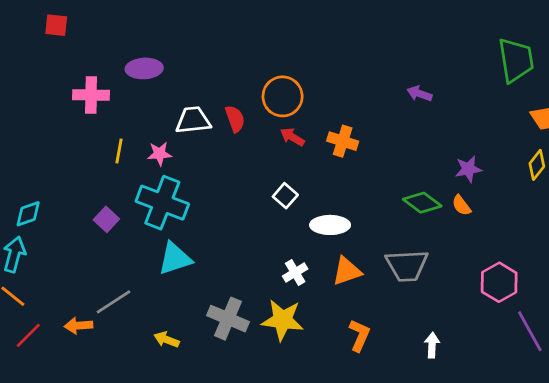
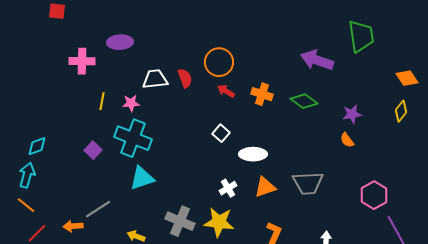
green trapezoid: (516, 60) -> (361, 36), moved
purple arrow: (419, 94) -> (317, 60), size x1.8
green diamond: (422, 203) -> (304, 101), moved

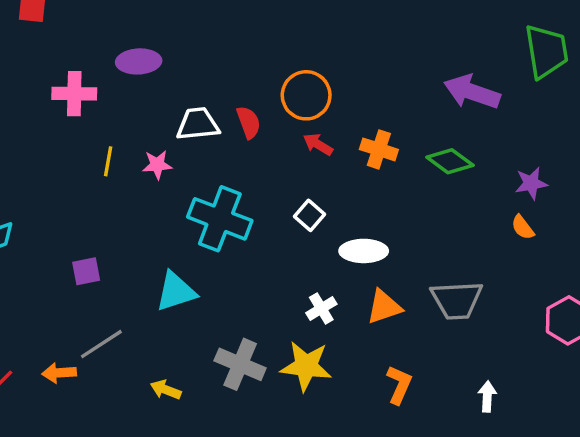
cyan cross: (133, 138) -> (220, 219), moved
purple square: (93, 150) -> (86, 271), moved, turned 36

